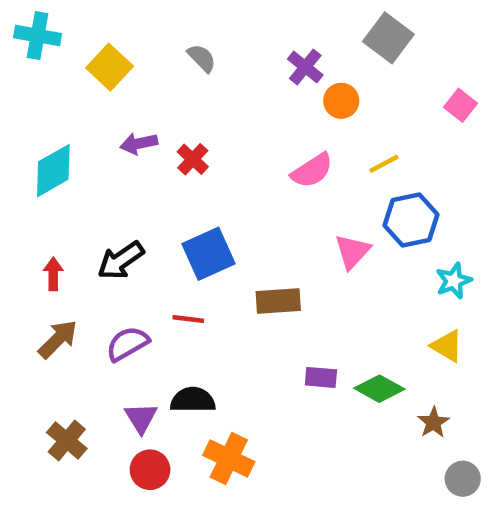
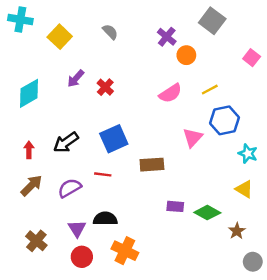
purple arrow: (139, 144) -> (76, 79), turned -36
cyan star: (454, 281) -> (248, 154), turned -30

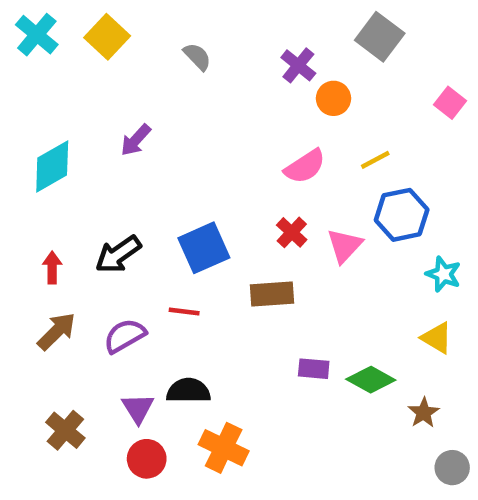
cyan cross: (20, 20) -> (37, 35), turned 30
yellow square: (60, 37) -> (107, 37), moved
red cross: (105, 87) -> (292, 232), moved

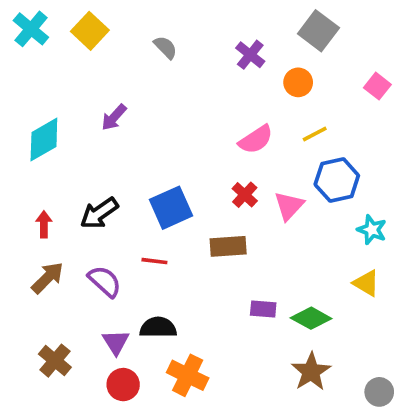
orange circle: (334, 98) -> (298, 82), moved
purple semicircle: (125, 336) -> (105, 281), turned 72
brown star: (424, 413) -> (311, 372), moved, size x1.5

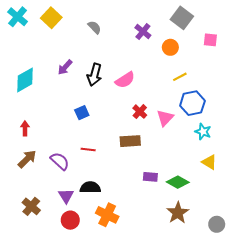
pink square: (377, 86) -> (210, 40), moved, turned -32
pink semicircle: (256, 139) -> (125, 80), moved
blue square: (171, 208) -> (82, 113), moved, size x0.6
black arrow: (99, 213) -> (94, 75), moved, turned -40
cyan star: (372, 230) -> (203, 132), moved

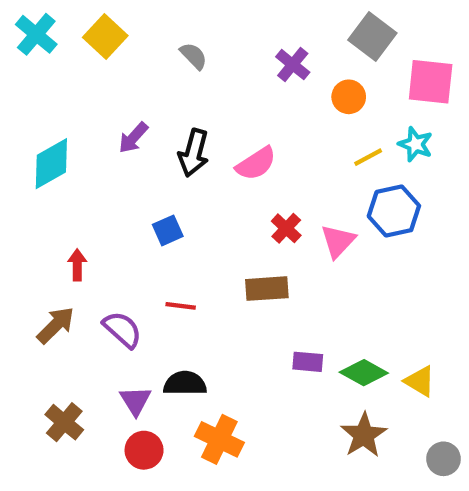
pink square: (210, 40) -> (431, 82), size x1.6
red arrow: (25, 128) -> (77, 265), moved
cyan star: (203, 132) -> (415, 144), moved
yellow triangle: (209, 162) -> (420, 381), moved

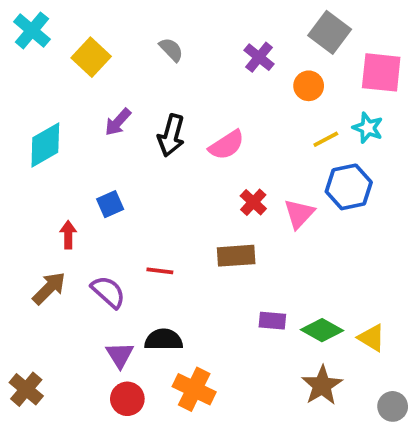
yellow square: (105, 37) -> (91, 57), moved
blue square: (168, 230) -> (110, 204), moved
brown cross: (64, 422) -> (26, 389), moved

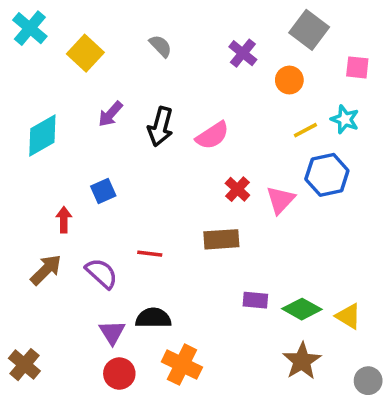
pink square: (381, 72) -> (357, 67), size x0.6

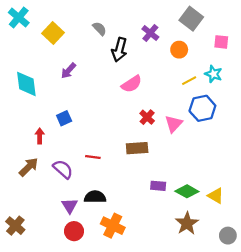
black arrow: (160, 127) -> (119, 50), moved
cyan diamond: (42, 135) -> (26, 84), turned -68

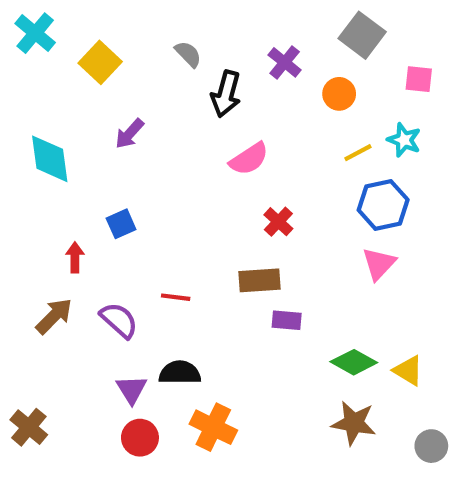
pink triangle: (174, 124) -> (379, 264), moved
purple rectangle: (158, 186) -> (287, 320), moved
brown star: (187, 223) -> (354, 423), turned -30

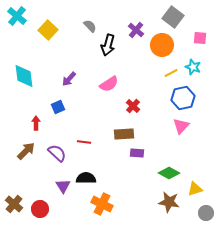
orange circle: (339, 94) -> (162, 45), size x1.5
purple arrow: (129, 134) -> (69, 79), moved
pink semicircle: (249, 159) -> (109, 84), moved
yellow triangle: (408, 371) -> (195, 189), moved, turned -49
red circle: (140, 438) -> (40, 209), moved

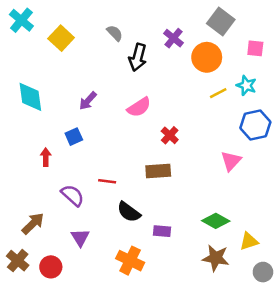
blue hexagon: (183, 98) -> (255, 125), moved
brown arrow: (26, 151) -> (33, 223), moved
purple rectangle: (137, 153) -> (162, 231), moved
black semicircle: (86, 178) -> (129, 212), moved, turned -144

